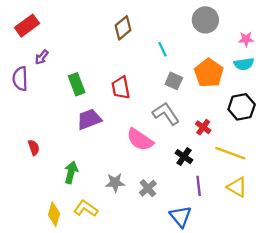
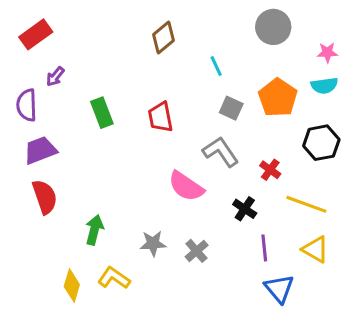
purple trapezoid: (89, 119) -> (40, 150), moved
red semicircle: (34, 148) -> (45, 197), size x1.6
blue triangle: (181, 216) -> (279, 288), moved

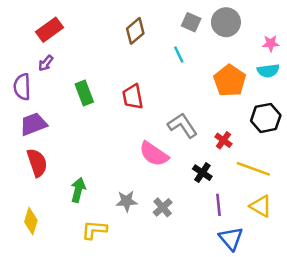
red rectangle: (36, 34) -> (49, 30), moved
gray square: (231, 108) -> (191, 22), moved
yellow L-shape: (114, 278) -> (94, 230), turned -30
yellow diamond: (72, 285) -> (31, 221), moved

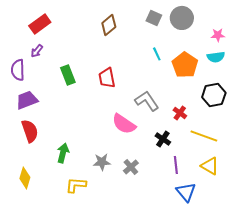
cyan line: (179, 55) -> (157, 54), moved

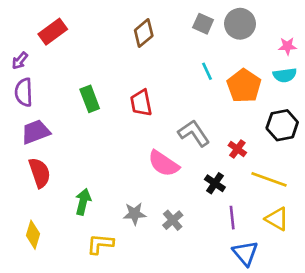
purple arrow: (37, 51) -> (20, 61), moved

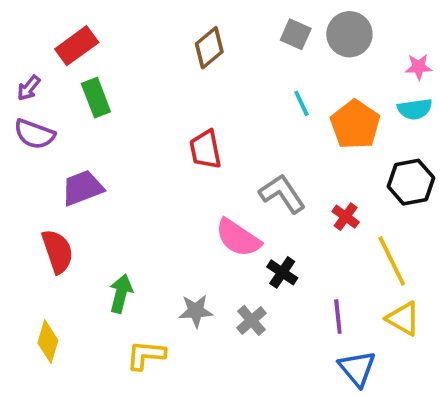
purple semicircle: (24, 92) -> (34, 134), turned -68
green rectangle: (90, 99) -> (96, 98), moved
purple trapezoid: (36, 132) -> (82, 188), moved
yellow line: (269, 179) -> (392, 261), turned 44
black cross: (215, 183) -> (282, 272), moved

